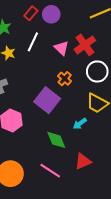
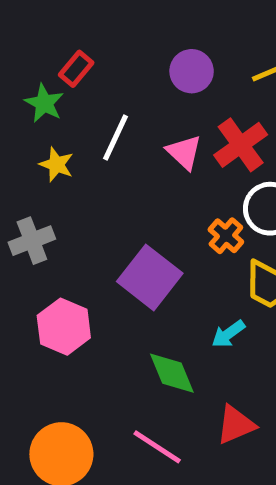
red rectangle: (31, 13) -> (76, 69), moved
purple circle: (51, 14) -> (192, 71), moved
orange cross: (65, 79) -> (226, 236), moved

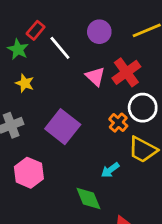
white line: (115, 137) -> (60, 48), moved, turned -65
purple square: (150, 277) -> (63, 127), moved
cyan arrow: (228, 334) -> (110, 170), moved

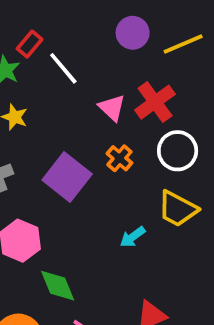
purple circle: (99, 32) -> (133, 33), moved
orange cross: (118, 123) -> (119, 158), moved
green diamond: (88, 198) -> (58, 286), moved

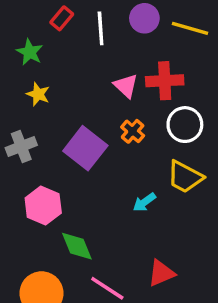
red rectangle: (30, 44) -> (62, 18), moved
yellow line: (183, 44) -> (190, 28), turned 39
white line: (63, 68) -> (101, 28), moved, turned 36
red cross: (155, 102) -> (165, 81), turned 33

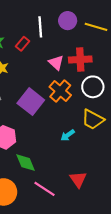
red rectangle: (62, 18) -> (22, 44), moved
orange cross: (133, 131) -> (60, 91), size x1.5
red triangle: (161, 273) -> (78, 179), turned -42

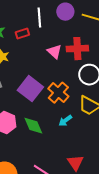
red rectangle: (22, 44) -> (22, 34), turned 32
orange cross: (60, 91) -> (58, 93), moved
green diamond: (26, 163) -> (33, 126), moved

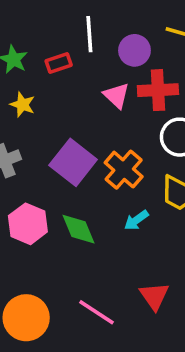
purple circle: (65, 12) -> (134, 50), moved

